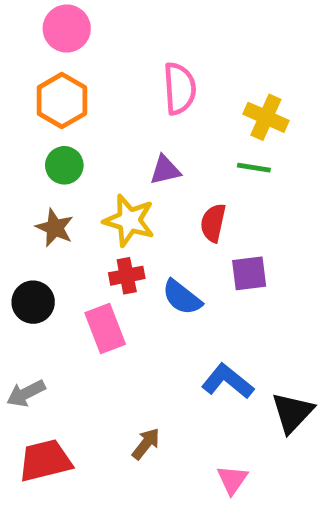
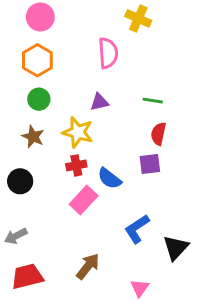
yellow cross: (266, 117) -> (138, 18), moved
red semicircle: (213, 223) -> (158, 134), moved
pink rectangle: (105, 329) -> (84, 200), moved, turned 64
blue L-shape: (228, 381) -> (137, 229), turned -72
brown arrow: (146, 444) -> (88, 266), size x1.4

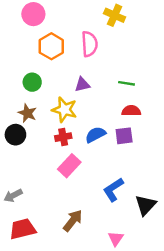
orange hexagon: (37, 60) -> (51, 46), moved
red semicircle: (158, 134) -> (131, 111), turned 78
blue semicircle: (109, 178) -> (95, 135), moved, turned 114
black circle: (20, 181) -> (15, 135), moved

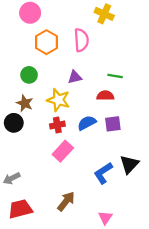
red semicircle: (131, 111) -> (105, 96), moved
black triangle: (146, 205) -> (129, 164), moved

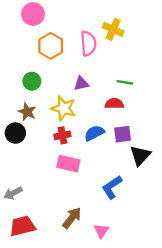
yellow cross: (104, 14) -> (113, 29), moved
pink rectangle: (63, 151) -> (68, 164), turned 60
black triangle: (129, 164) -> (140, 155), moved
pink triangle: (105, 218) -> (101, 231), moved

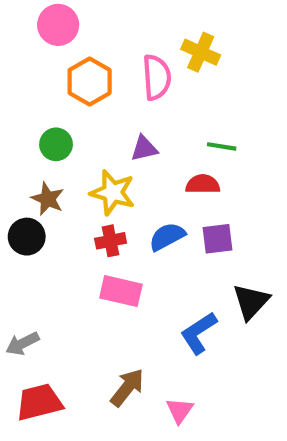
black triangle: (140, 155) -> (251, 302), moved

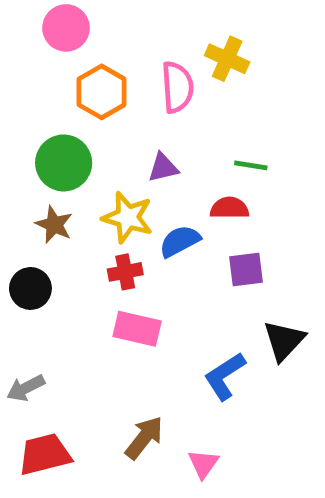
green circle: (56, 144) -> (64, 163), size x1.5
black circle: (27, 237) -> (30, 288), moved
blue semicircle: (167, 237) -> (180, 241), moved

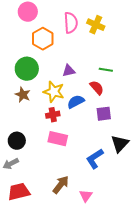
pink semicircle: (177, 87) -> (71, 23), moved
red semicircle: (229, 208) -> (97, 88), turned 49
black circle: (30, 288) -> (17, 141), moved

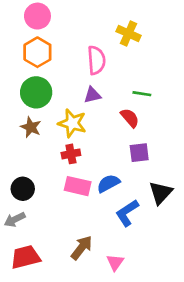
pink semicircle: (71, 23) -> (96, 60), moved
orange hexagon: (43, 39) -> (37, 52), moved
blue semicircle: (76, 102) -> (108, 183), moved

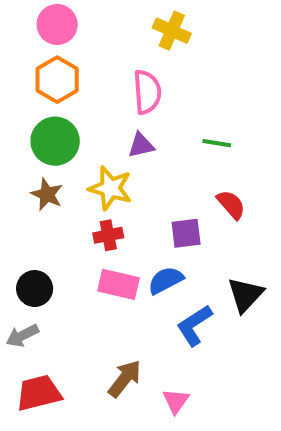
yellow cross: (128, 33) -> (172, 31), moved
red semicircle: (130, 118) -> (231, 205), moved
purple square: (139, 153) -> (186, 233), moved

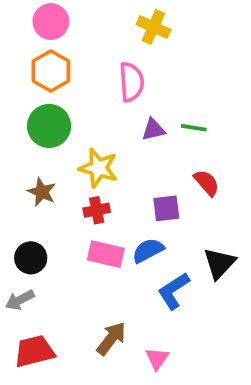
purple triangle: (141, 145) -> (153, 130), moved
brown star: (47, 194) -> (42, 192), moved

